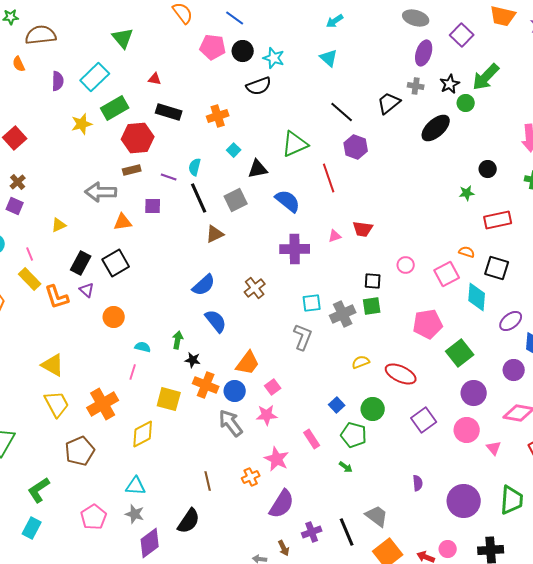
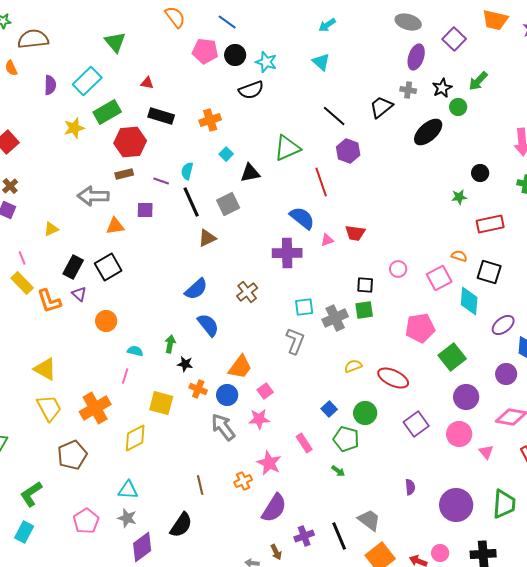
green arrow: (486, 77) -> (478, 81), size x0.7
blue semicircle: (288, 201) -> (302, 218), moved
orange cross: (206, 385) -> (198, 389), size x0.7

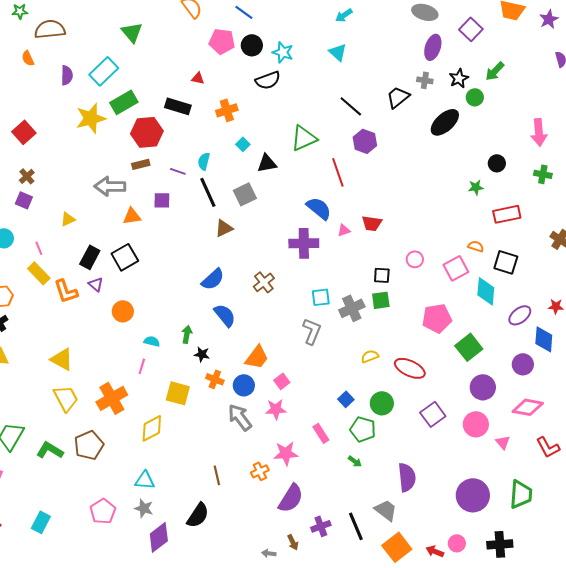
red triangle: (147, 83) -> (198, 78), moved
yellow star: (74, 128) -> (91, 118), size x1.4
pink star: (269, 463) -> (286, 453), turned -30
purple semicircle: (410, 487) -> (407, 477), moved, size x1.8
green L-shape: (31, 494) -> (50, 450), moved, turned 64

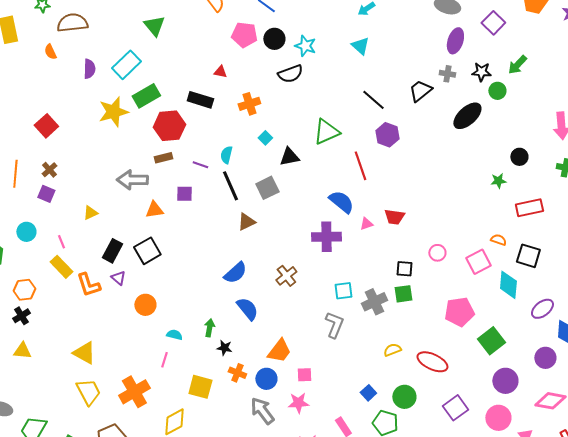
black star: (459, 78) -> (481, 72), turned 30
pink square: (282, 381) -> (304, 375), turned 35

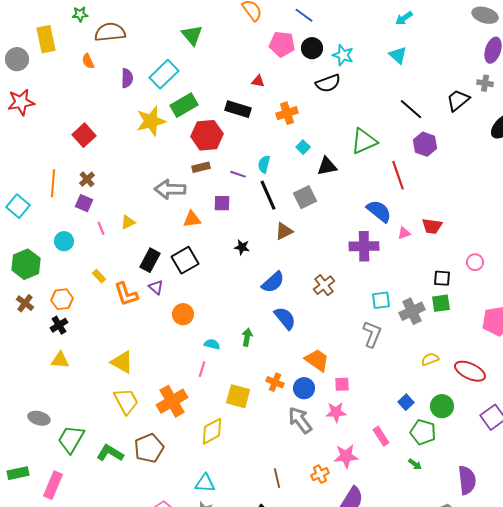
pink line: (61, 242) -> (101, 228), moved
yellow rectangle: (61, 267) -> (99, 276), size x0.6
black star: (224, 348) -> (242, 247), moved
orange trapezoid: (279, 351) -> (317, 360), turned -92

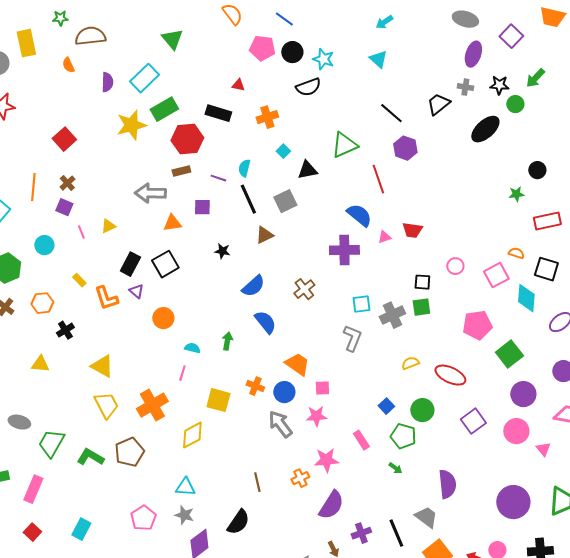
black cross: (59, 325) -> (65, 330), moved

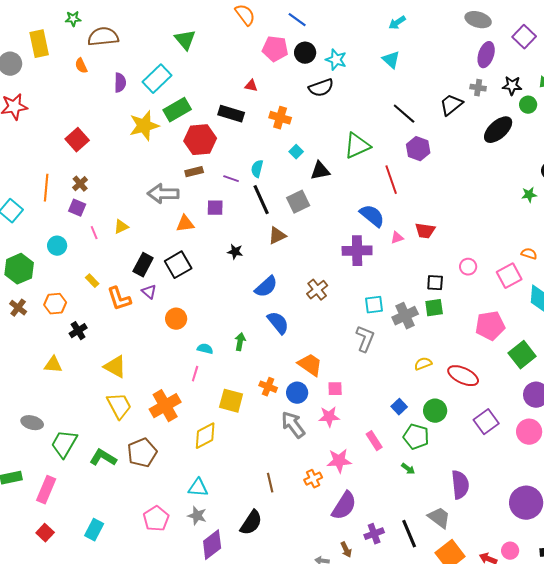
orange cross: (267, 117) -> (280, 118), turned 35

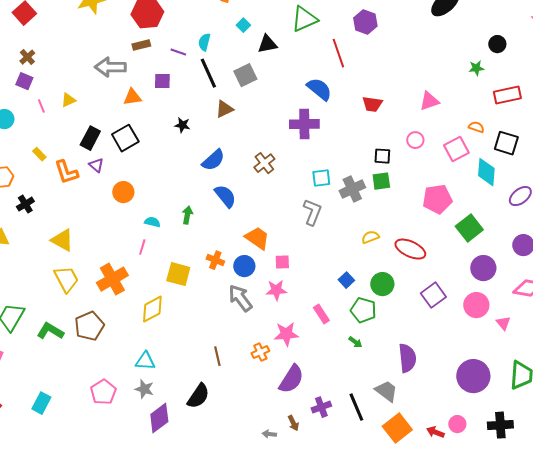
pink triangle: (397, 238) -> (429, 101), moved, size x1.5

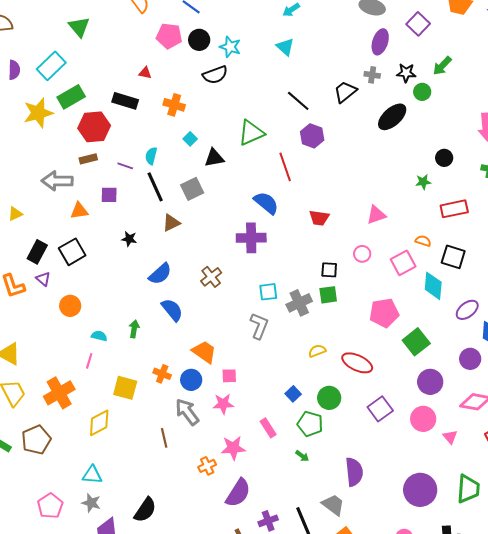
brown line: (217, 356) -> (164, 438), moved

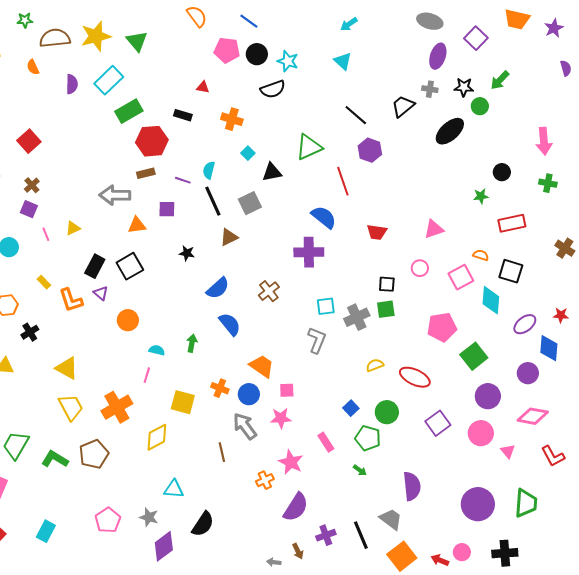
black rectangle: (125, 101) -> (183, 115), size x0.7
yellow star: (38, 113) -> (96, 36), moved
pink star: (233, 448) -> (291, 462), turned 30
cyan triangle: (92, 475) -> (174, 489), moved

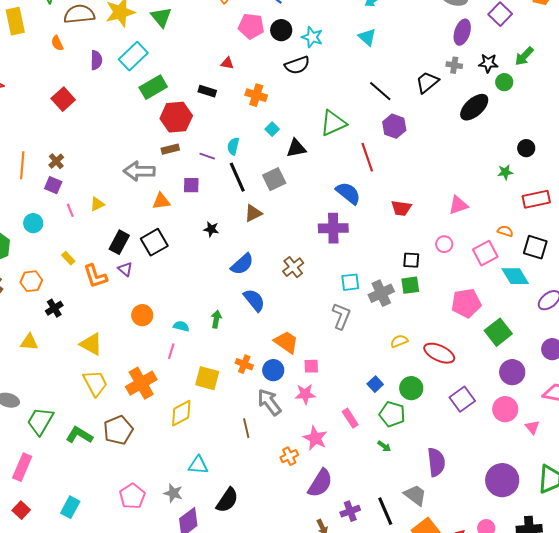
red square: (29, 141) -> (63, 99), moved
cyan diamond: (491, 300) -> (515, 276), turned -36
orange circle: (128, 320) -> (142, 315), moved

